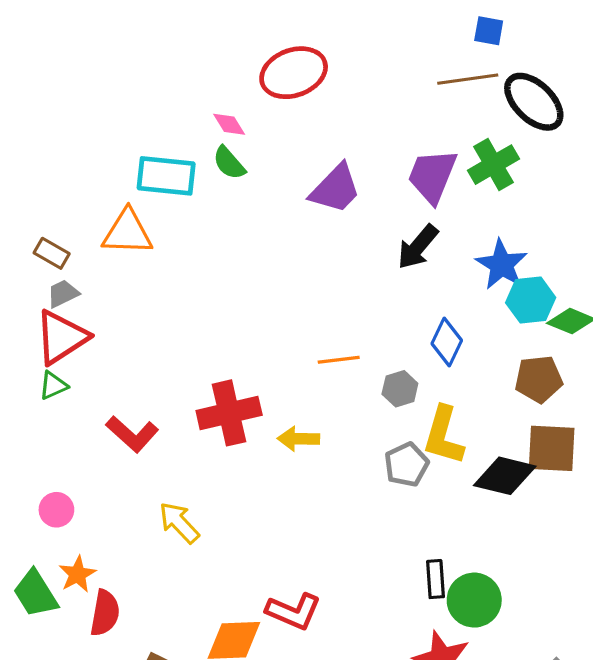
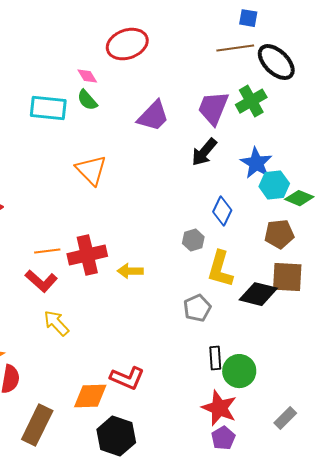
orange triangle: (127, 232) -> (91, 170), moved, turned 44
orange line: (339, 360) -> (47, 251), moved
red L-shape: (132, 434) -> (41, 281), moved
gray pentagon: (406, 465) -> (197, 308), moved

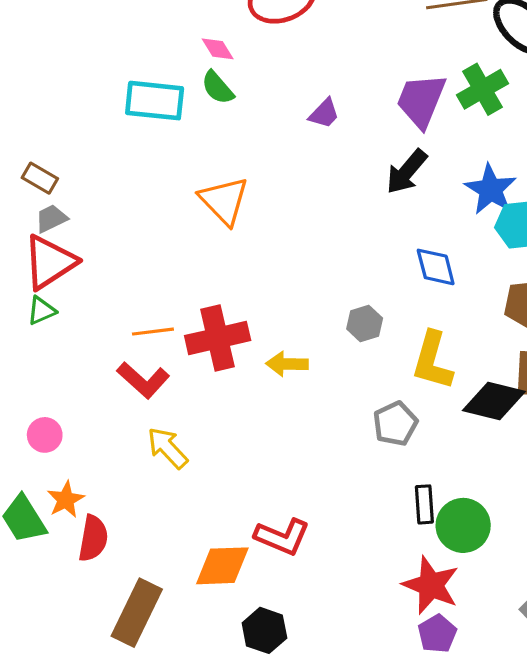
purple trapezoid: (153, 116) -> (324, 113), size x0.6
blue diamond: (222, 211) -> (436, 267), turned -40
gray hexagon: (193, 240) -> (365, 323), moved
black hexagon: (116, 436) -> (264, 630), size x0.7

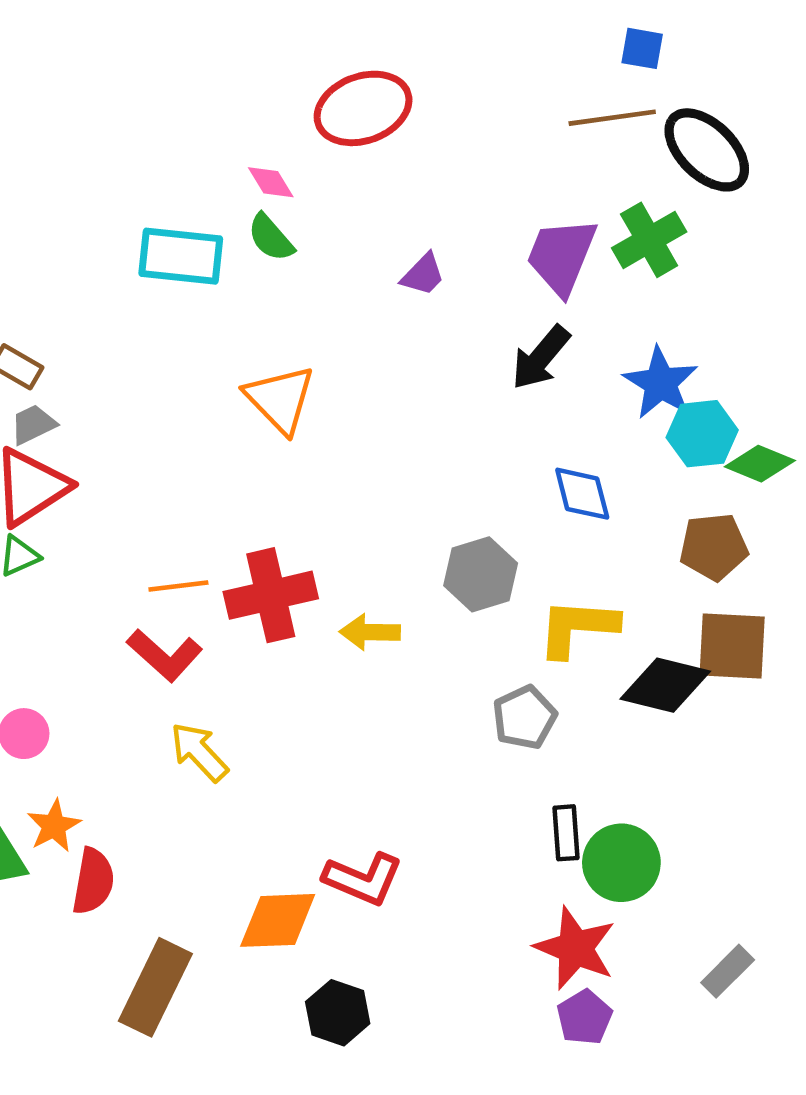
gray hexagon: (365, 323) -> (481, 574), size x1.4
yellow L-shape: (432, 361) -> (578, 627), turned 78

